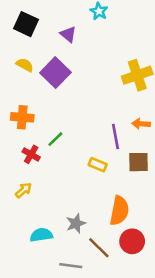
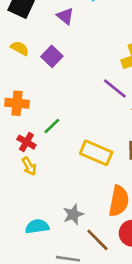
purple square: (55, 73) -> (52, 56), size x0.7
purple line: (116, 137) -> (115, 88), moved, turned -40
yellow rectangle: (98, 165) -> (96, 153), size x1.6
yellow arrow: (23, 190) -> (29, 166), moved, turned 102

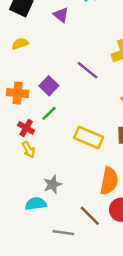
yellow semicircle: (20, 48) -> (20, 44), turned -49
purple square: (52, 56) -> (49, 86), moved
purple line: (115, 88) -> (87, 70), moved
gray star: (73, 214) -> (53, 184), moved

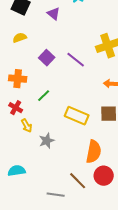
purple square: (49, 86) -> (47, 58), moved
red cross: (26, 128) -> (16, 108), moved
gray star: (53, 184) -> (47, 141), moved
cyan semicircle: (36, 204) -> (17, 171), moved

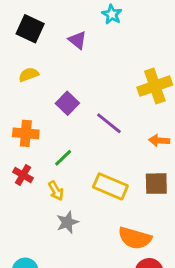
purple line: (76, 60) -> (109, 123), moved
yellow arrow: (27, 126) -> (56, 191), moved
orange semicircle: (94, 152) -> (135, 238), turned 95

